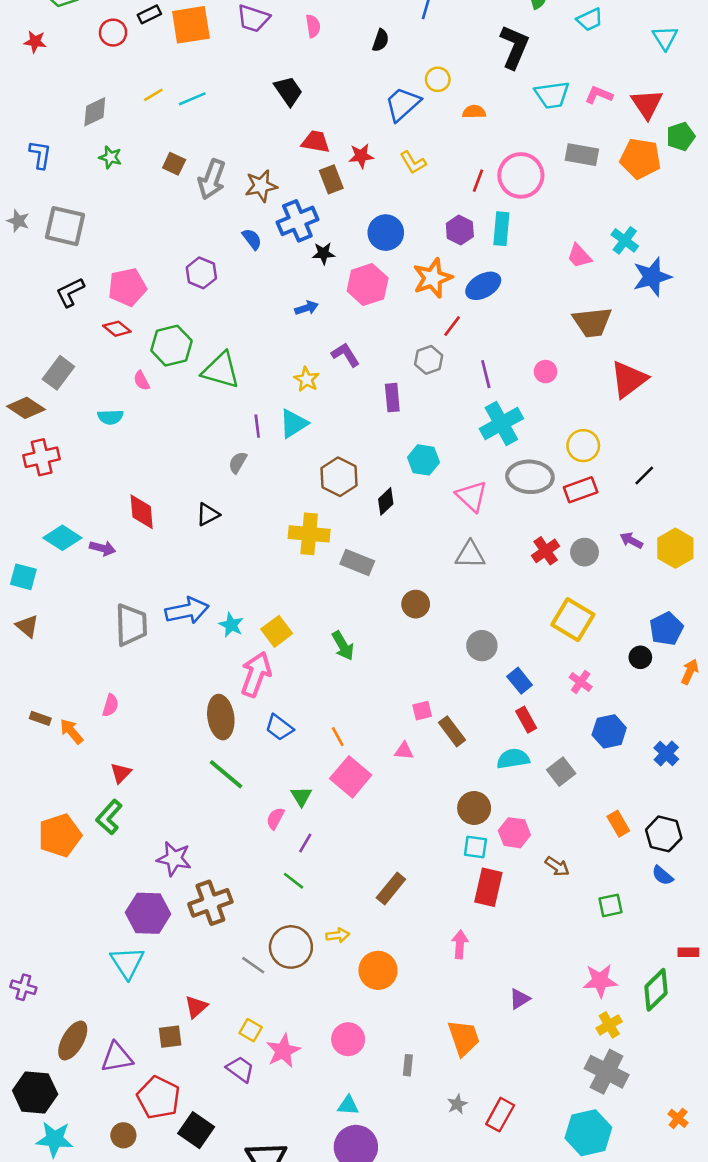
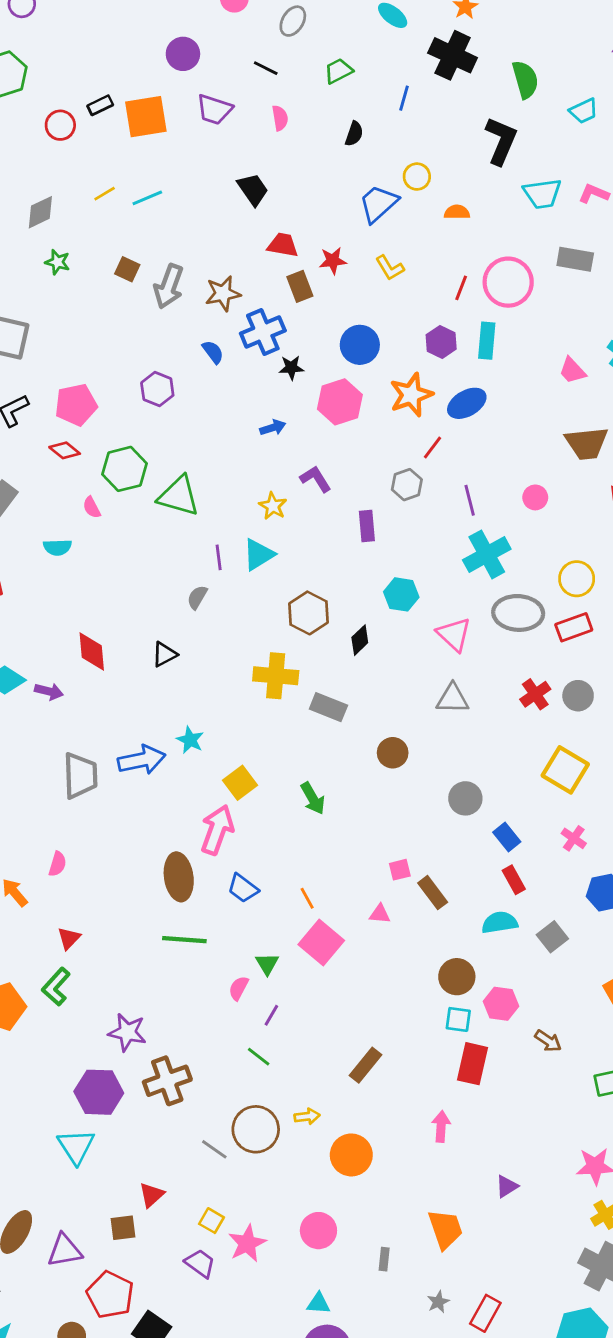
cyan star: (231, 625) -> (190, 740), moved
green line: (226, 774) -> (184, 940), turned -36

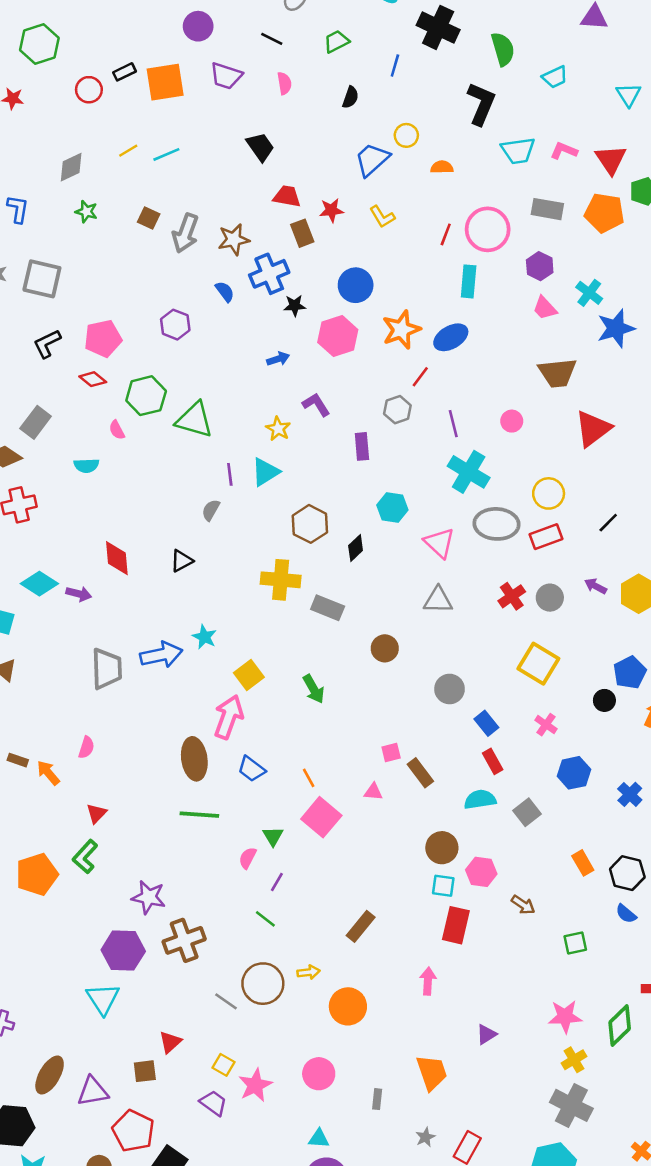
purple hexagon: (441, 342) -> (540, 266), moved
cyan cross: (487, 554) -> (469, 472), turned -30

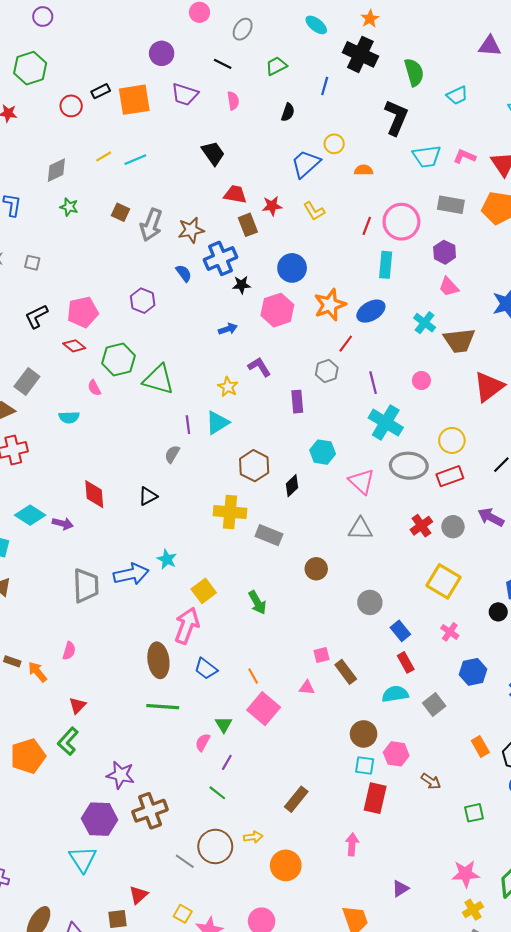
gray square: (42, 279) -> (32, 263), size x0.5
cyan cross: (589, 293) -> (425, 323), moved
purple arrow: (596, 586) -> (491, 517), size x1.4

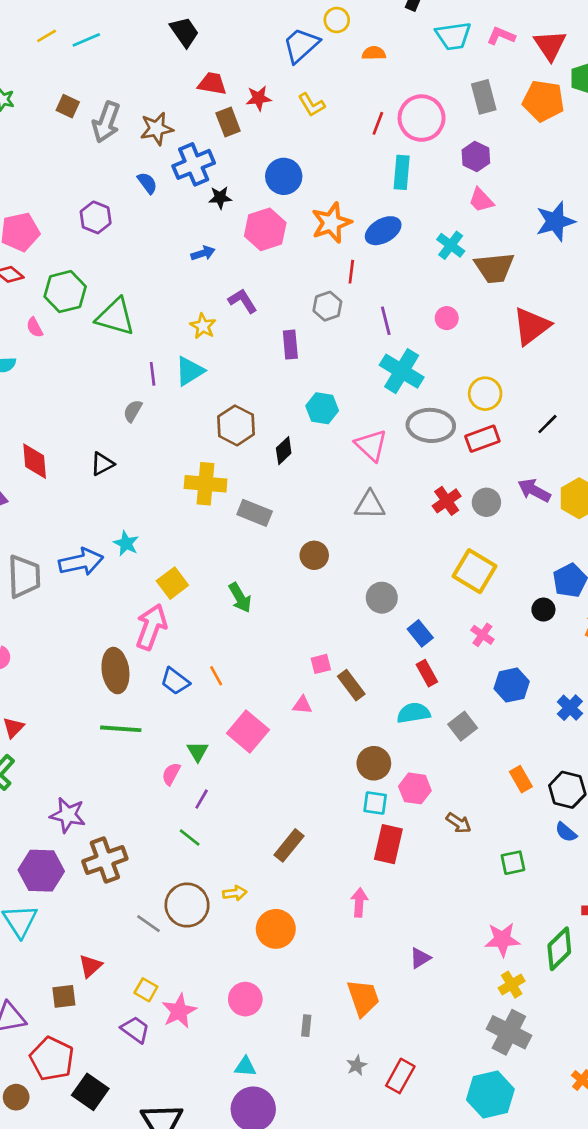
gray rectangle: (451, 205) -> (484, 97), turned 65
red line: (346, 344) -> (351, 272), turned -30
orange line: (253, 676) -> (216, 676), moved

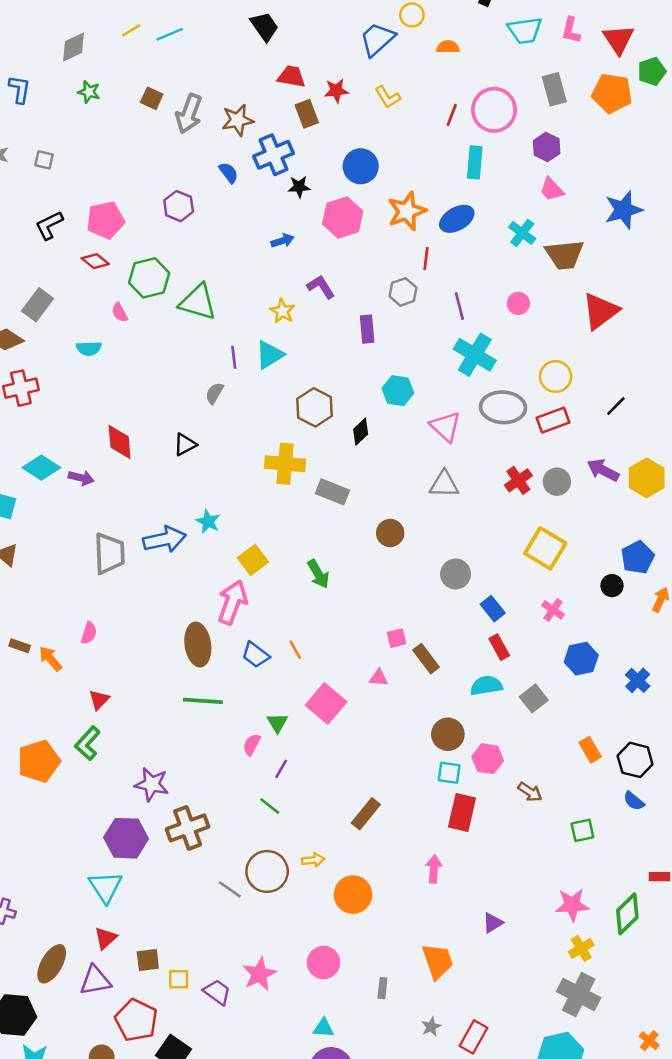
pink L-shape: (501, 36) -> (571, 30), turned -100
red triangle: (90, 966) -> (106, 938), moved
yellow square: (146, 990) -> (179, 979), moved, turned -30

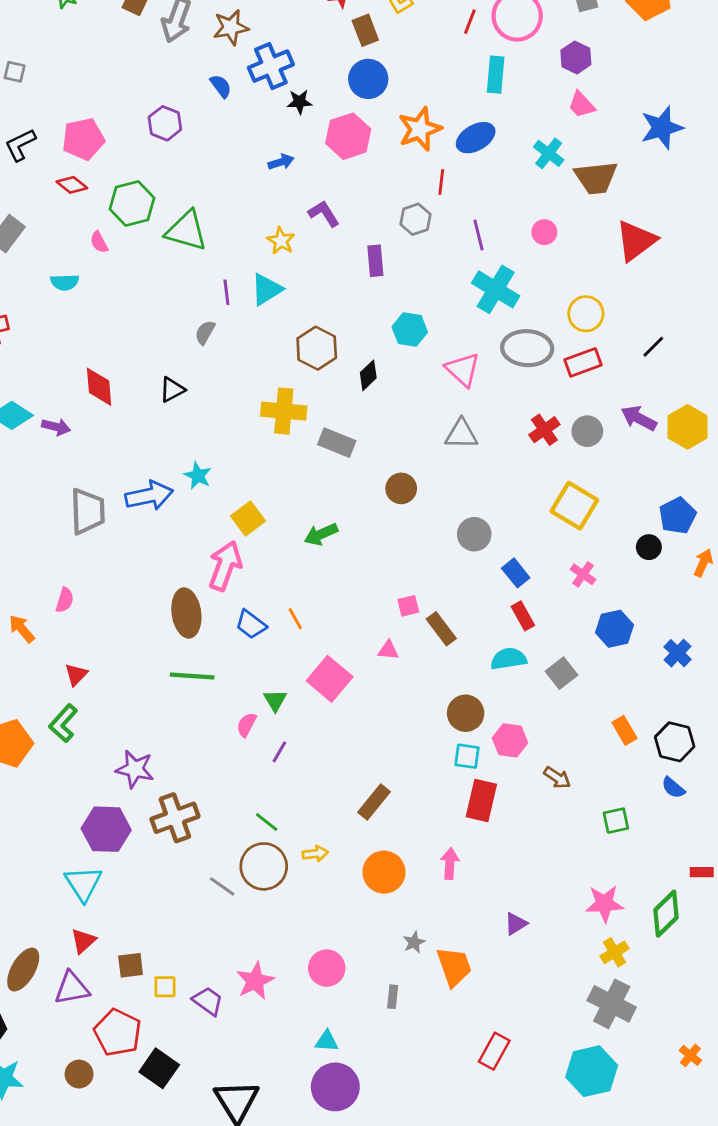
brown rectangle: (307, 114) -> (365, 30), moved
green arrow: (318, 574) -> (321, 534), turned 96
green line: (270, 806) -> (267, 822), moved
orange circle: (353, 895) -> (384, 872), moved
gray star: (431, 1027) -> (414, 942), moved

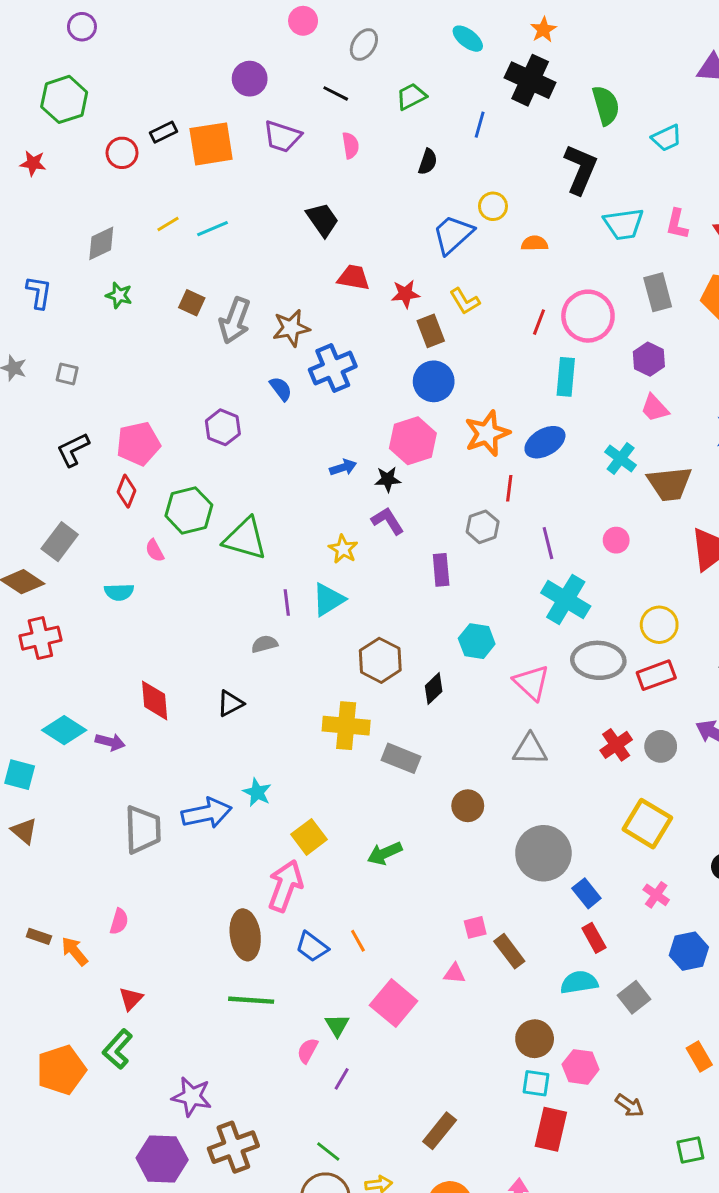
black star: (300, 102) -> (388, 479), moved
red diamond: (72, 185) -> (126, 491), turned 72
gray semicircle: (205, 332) -> (264, 644), turned 45
gray circle: (474, 534) -> (543, 853), size x1.6

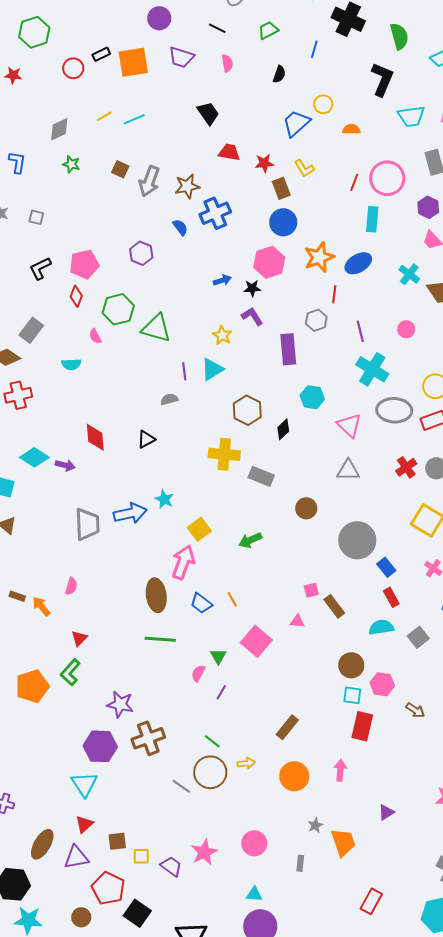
purple rectangle: (441, 570) -> (288, 349), size x1.4

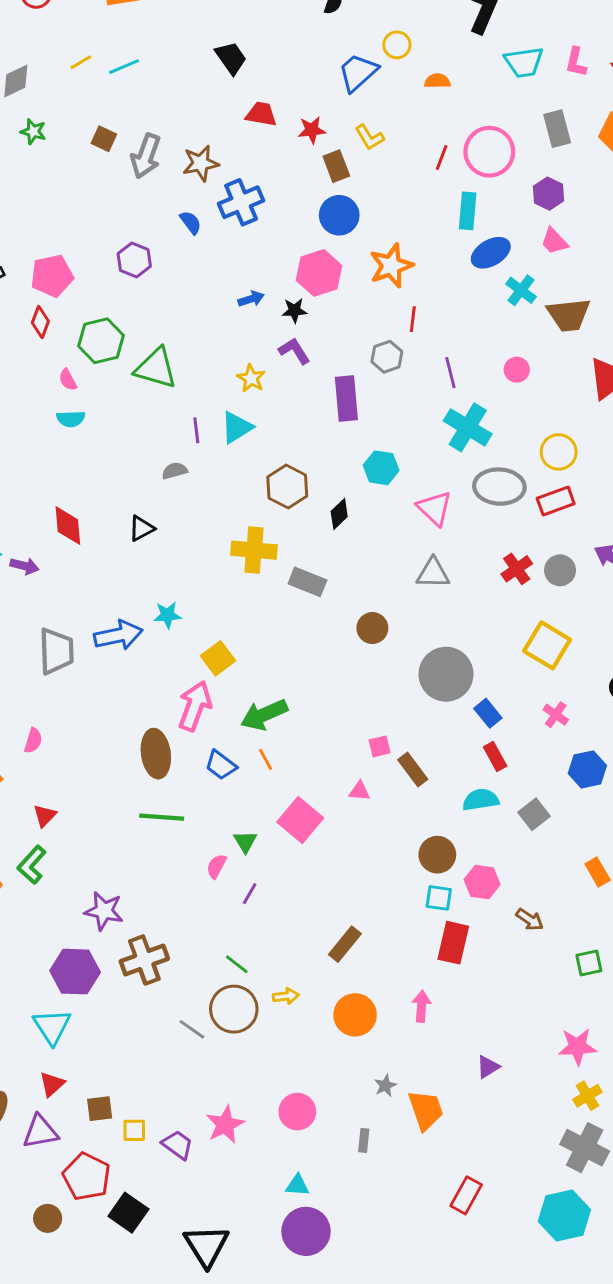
blue ellipse: (358, 263) -> (491, 253), moved
cyan semicircle: (71, 364) -> (71, 419), moved
cyan star: (164, 499) -> (167, 615), turned -30
green arrow: (250, 540) -> (264, 715), moved, size x1.4

